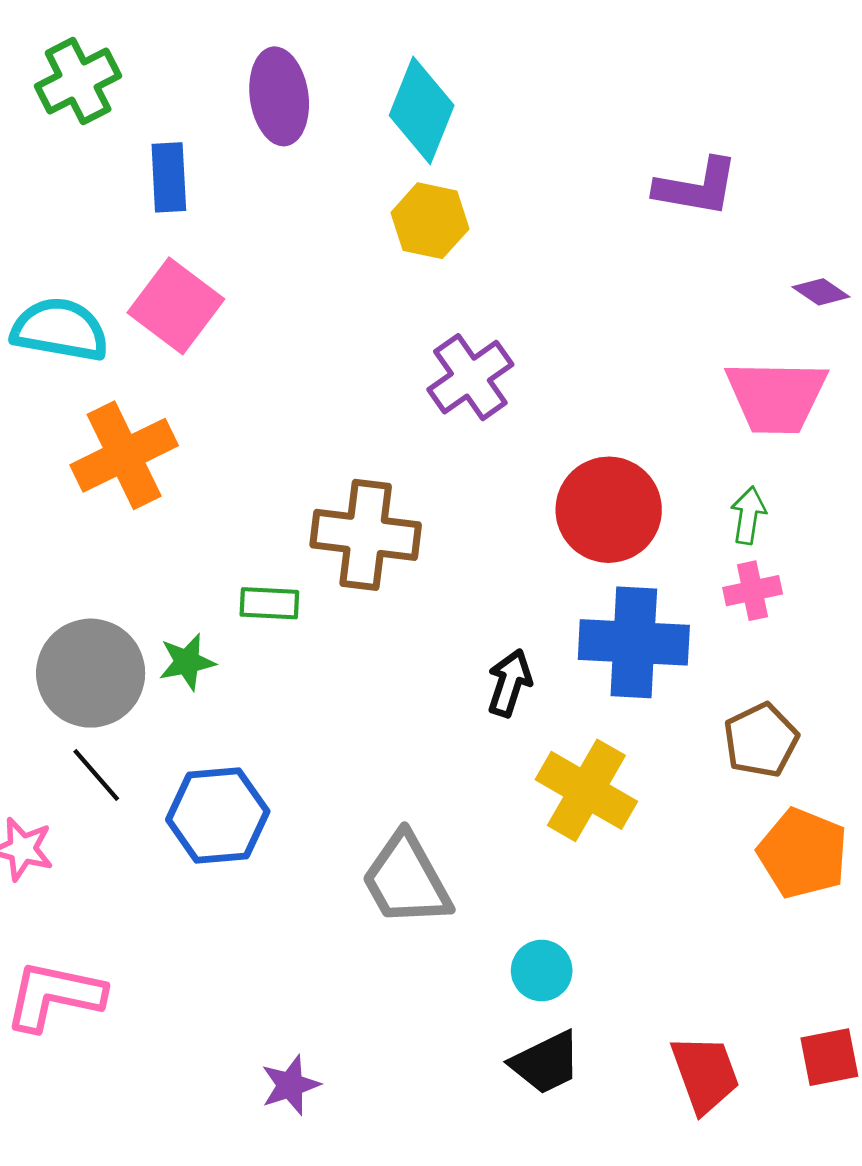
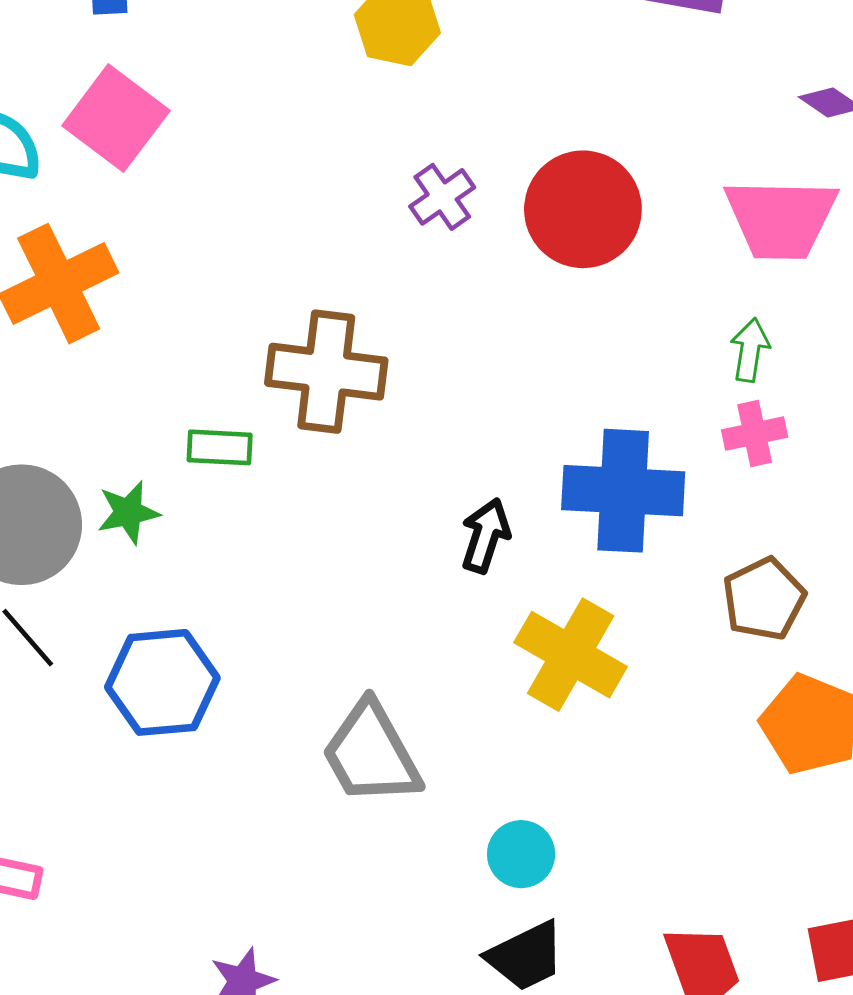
purple cross: (470, 377) -> (442, 197), size x0.7
red circle: (609, 510) -> (583, 209), moved

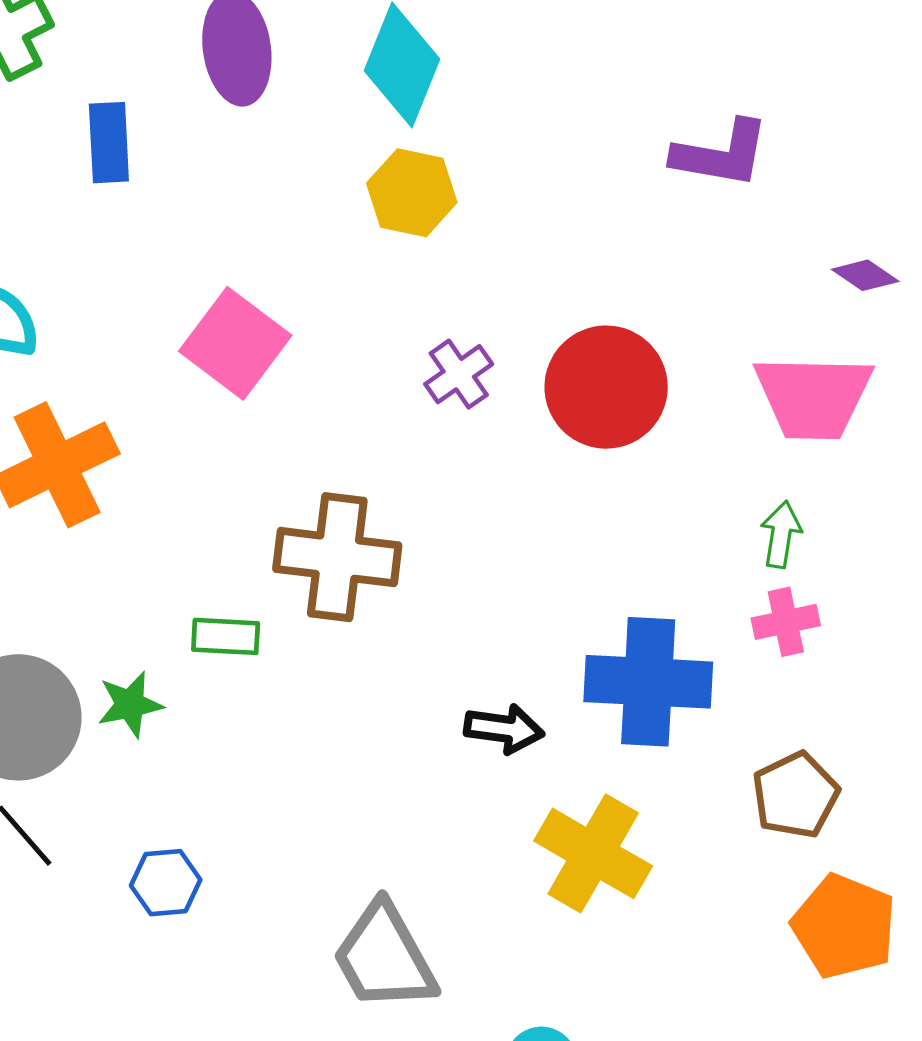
pink square: (116, 118) -> (235, 343), moved
black arrow: (486, 536) -> (504, 729), turned 80
blue hexagon: (162, 682) -> (166, 883), size x0.6

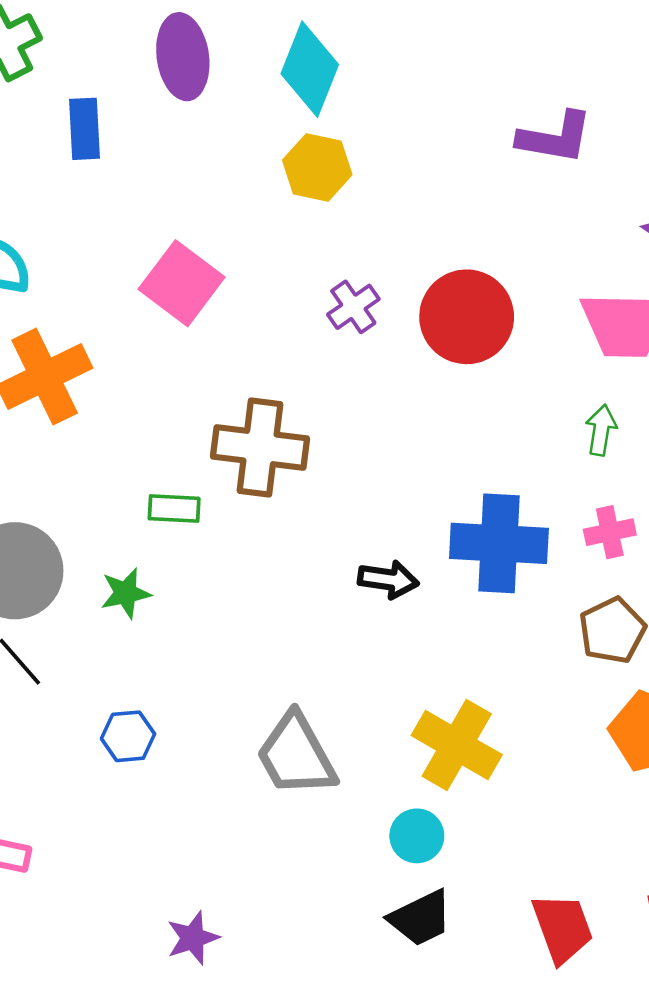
pink cross: (786, 622) -> (610, 532), moved
green star: (130, 704) -> (126, 593), moved
yellow cross: (593, 853) -> (457, 745), moved
blue hexagon: (166, 883) -> (128, 736), moved

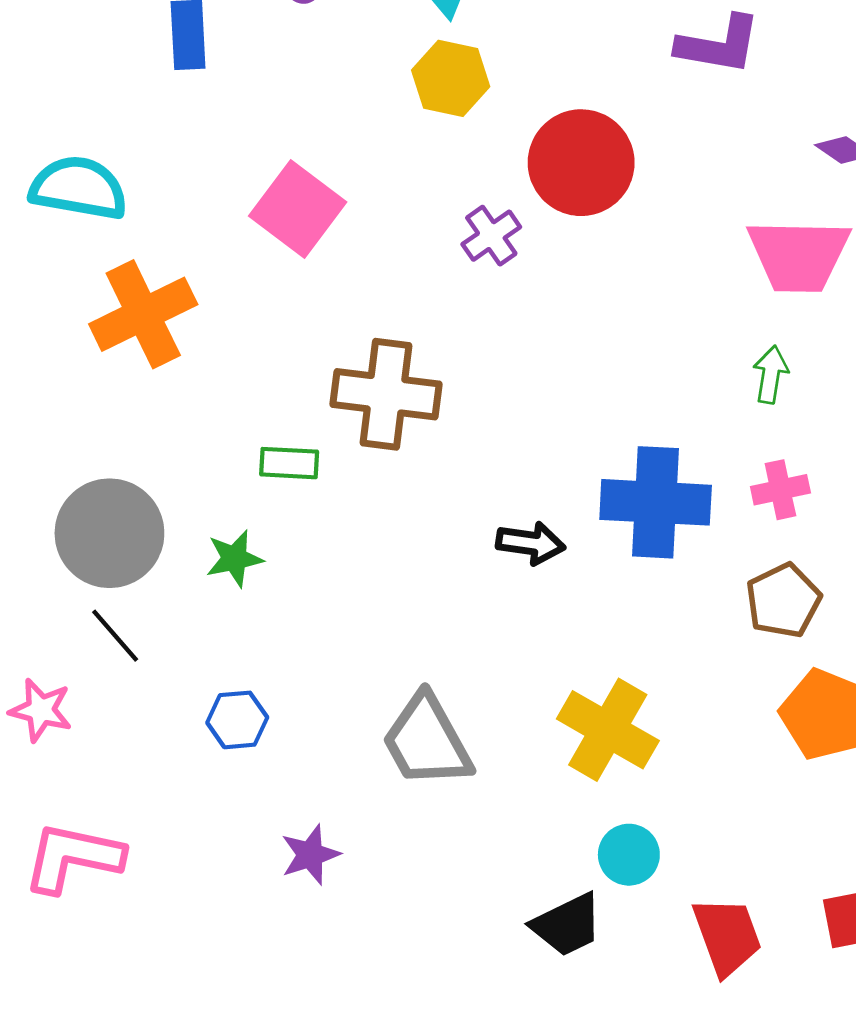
red circle: (467, 317) -> (581, 163), moved
cyan circle: (417, 836) -> (629, 855), moved
purple star: (193, 938) -> (310, 855), moved

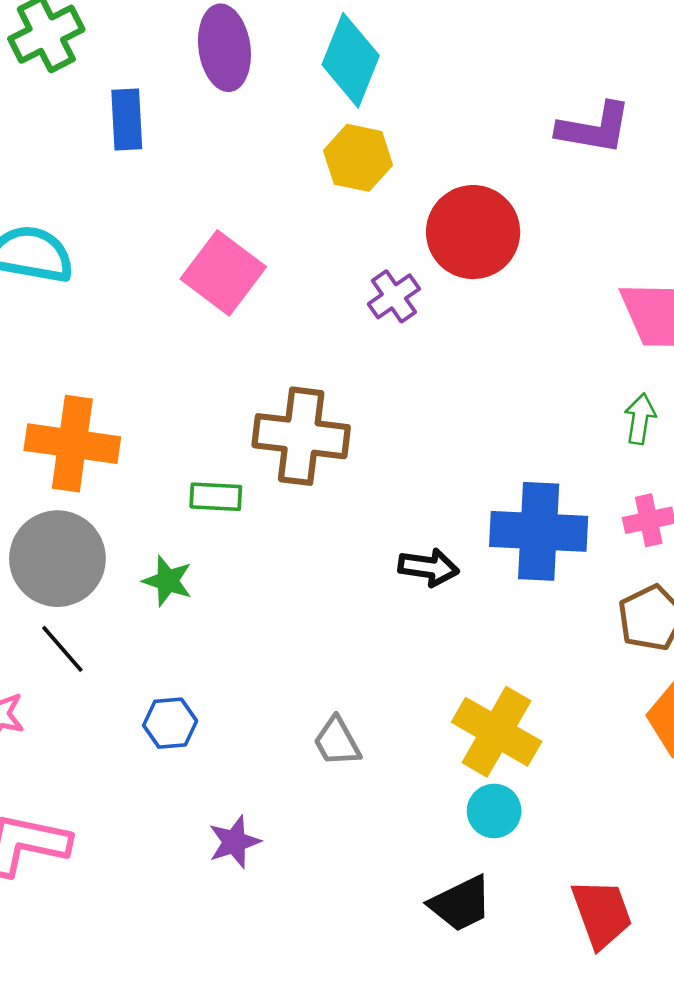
orange cross: (143, 314) -> (72, 444), moved, turned 34
green star: (234, 558) -> (168, 581), turned 30
gray trapezoid: (427, 741) -> (337, 742), size x0.6
cyan circle: (629, 855) -> (494, 811), moved

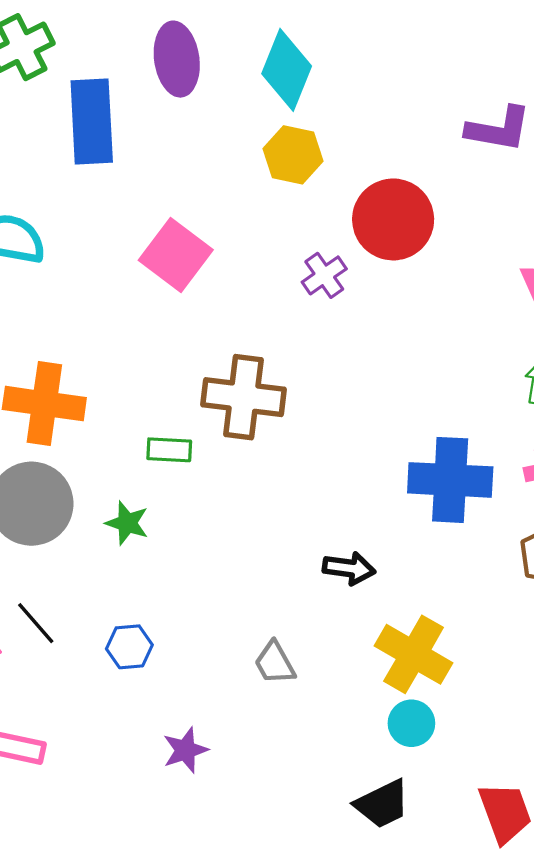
blue rectangle: (127, 120) -> (92, 121), size x1.6
black arrow: (429, 567) -> (349, 568), moved
black line: (62, 649) -> (36, 623), moved

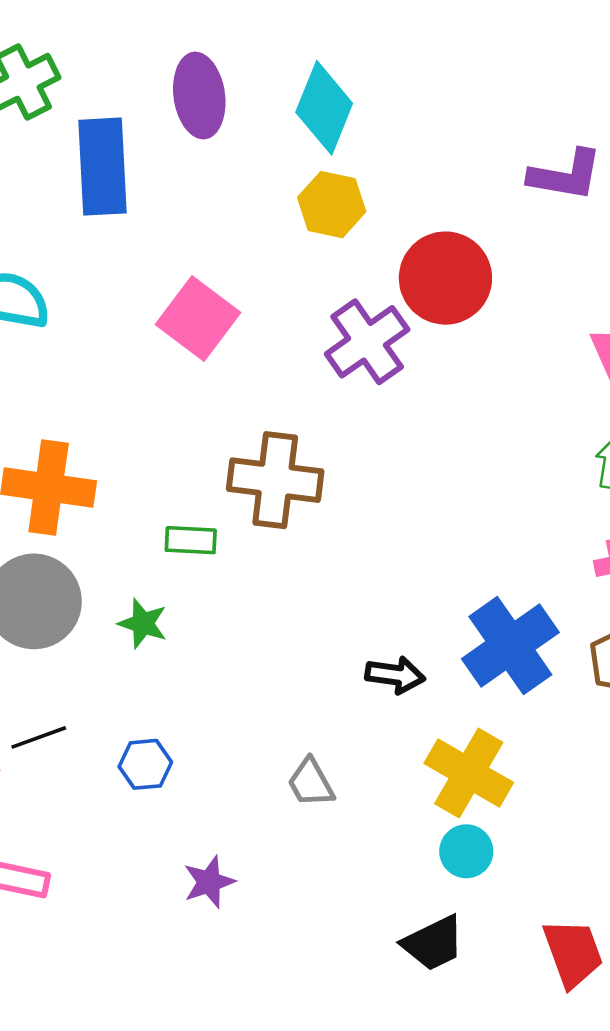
purple cross: (324, 275) -> (367, 342), size x1.6
blue cross: (450, 480) -> (510, 646), moved, turned -38
black line: (36, 623) -> (39, 737), turned -69

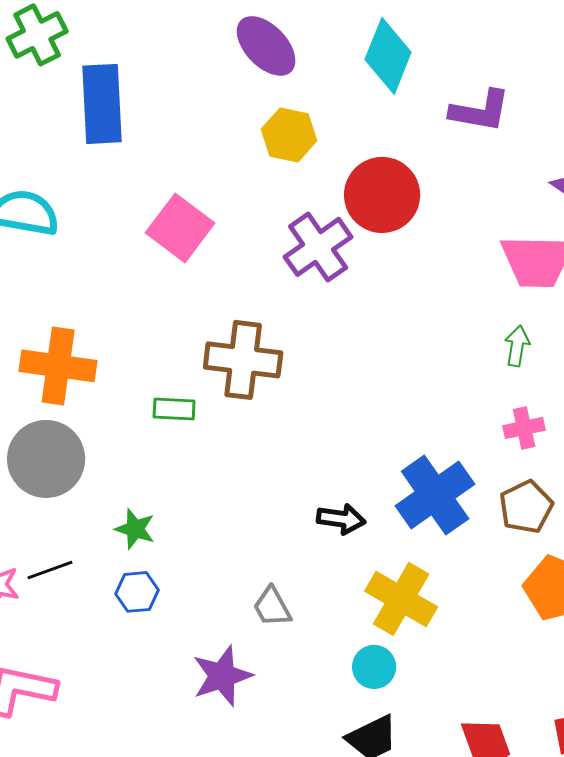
purple ellipse: (199, 96) -> (266, 46), moved, turned -36
cyan diamond: (324, 108) -> (388, 56), moved
green star: (143, 623) -> (135, 529), moved
cyan circle: (466, 851) -> (374, 667), moved
purple star: (209, 882) -> (222, 676), moved, size x1.4

